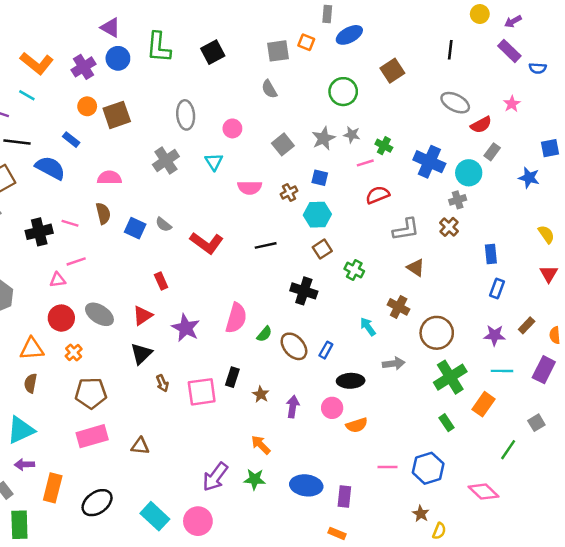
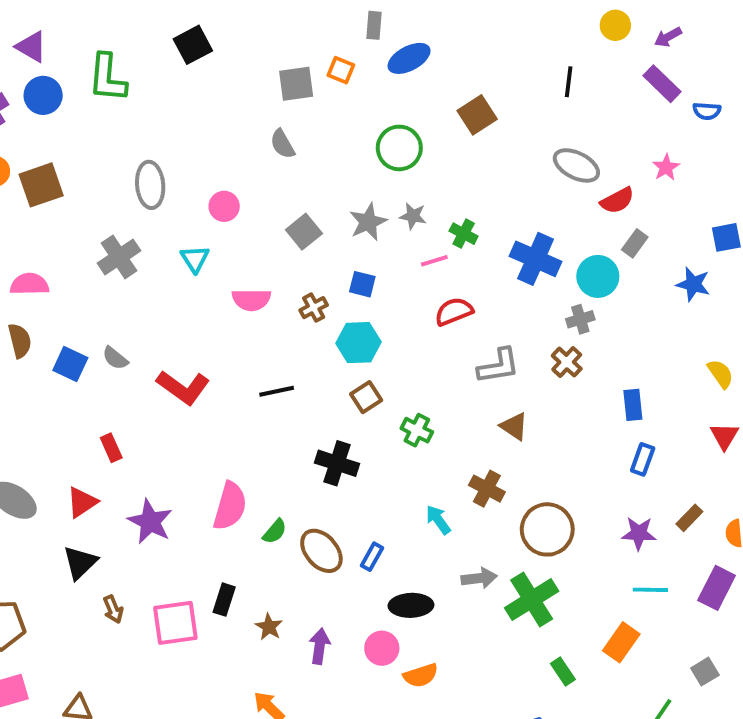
black square: (213, 52) -> (193, 45), moved
green cross: (450, 377) -> (532, 600), moved

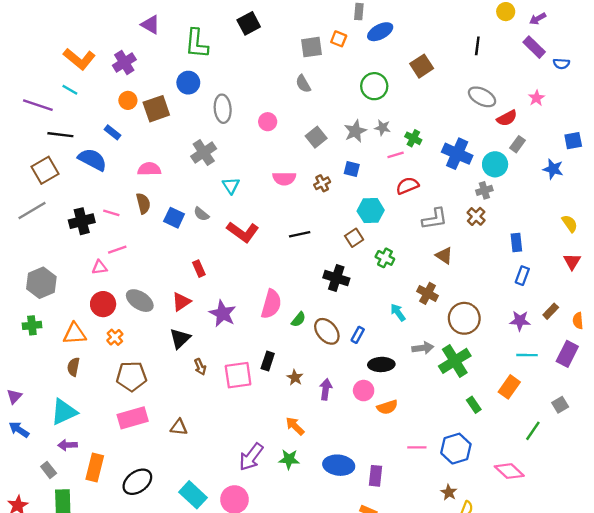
blue circle: (43, 95) -> (188, 83), moved
cyan triangle: (195, 259) -> (231, 186), moved
cyan hexagon: (358, 343) -> (371, 211), moved

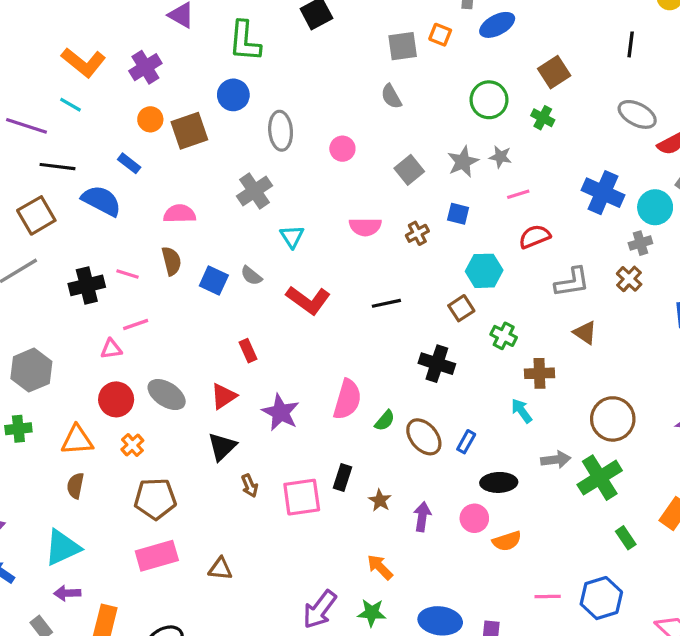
green cross: (413, 138) -> (543, 118), moved
brown cross: (428, 293) -> (539, 373), moved, turned -30

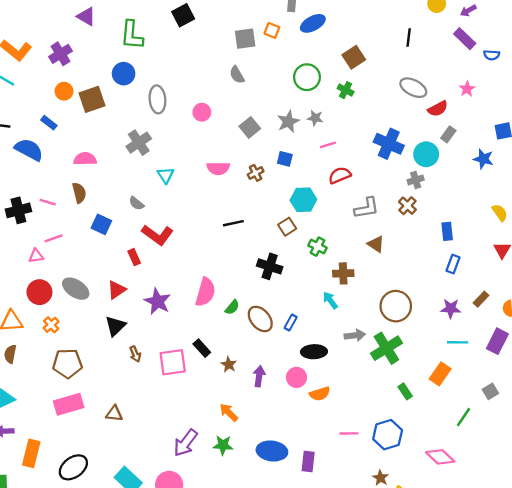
blue square: (214, 281) -> (101, 224), moved
red L-shape: (308, 300) -> (157, 235), moved
black rectangle: (342, 478) -> (202, 348), turned -60

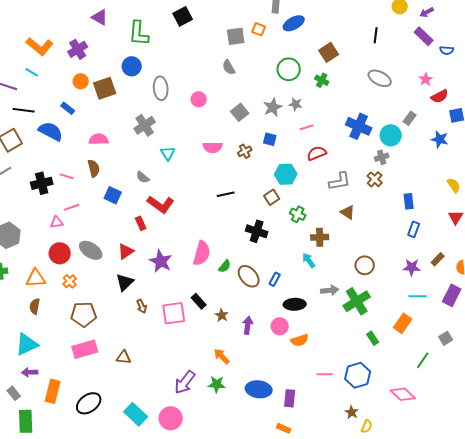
red semicircle: (438, 109) -> (440, 96), moved
brown circle: (396, 306) -> (365, 265), size x0.7

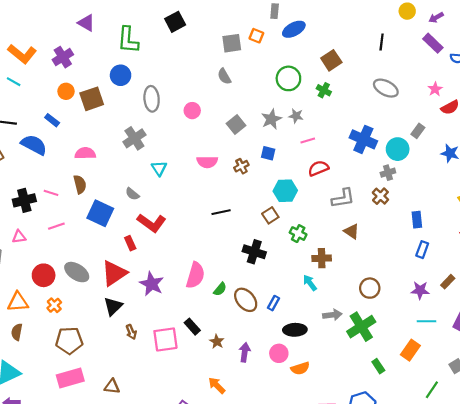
blue square: (113, 195) -> (100, 213), size x1.4
pink triangle: (57, 222) -> (19, 237), moved
red triangle: (126, 251) -> (114, 273), size x1.5

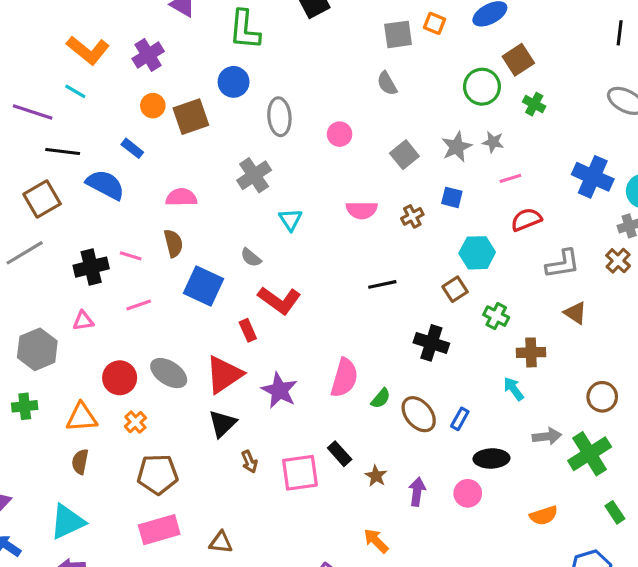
brown square: (331, 60) -> (518, 60), moved
orange semicircle: (300, 368) -> (544, 515), moved

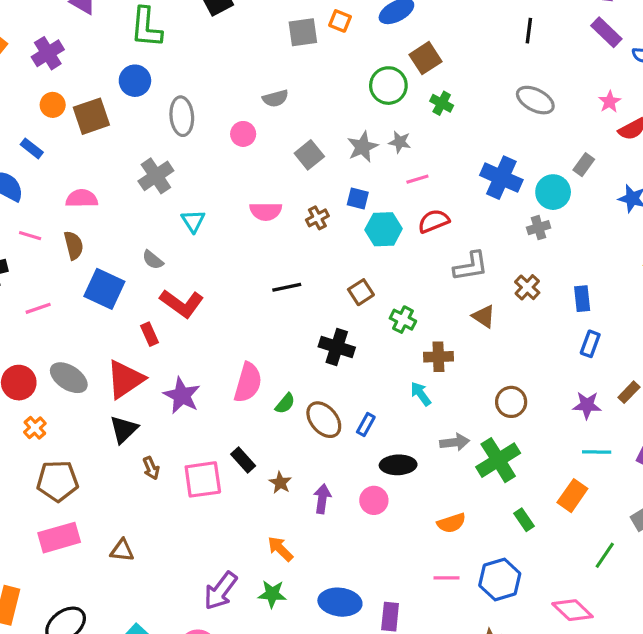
gray semicircle: (387, 83) -> (275, 98), moved, turned -75
cyan hexagon: (477, 253) -> (384, 229), moved
pink line: (131, 256) -> (30, 236), moved
brown cross: (618, 261) -> (527, 287), moved

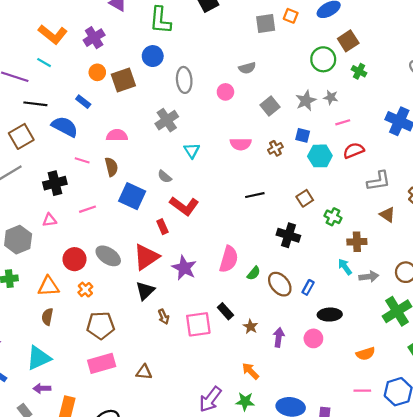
gray arrow: (455, 442) -> (369, 277), moved

